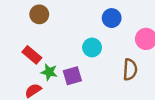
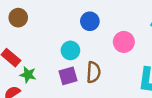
brown semicircle: (130, 70) -> (93, 72), moved
purple square: (72, 76) -> (68, 76), moved

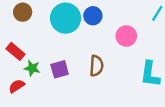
cyan circle: (70, 50) -> (66, 18), moved, size x1.6
purple square: (68, 76) -> (60, 69), moved

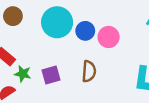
blue circle: (93, 16) -> (85, 31), moved
pink circle: (126, 36) -> (109, 37), moved

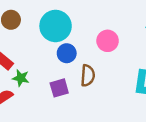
blue circle: (85, 31) -> (67, 53), moved
purple square: (51, 75) -> (59, 88), moved

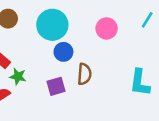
pink circle: (108, 41) -> (107, 28), moved

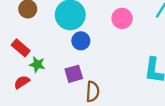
brown semicircle: (84, 74) -> (93, 92), moved

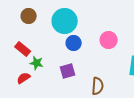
pink circle: (122, 18) -> (109, 40), moved
brown semicircle: (93, 92) -> (98, 86), moved

